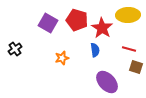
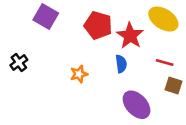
yellow ellipse: (128, 15) -> (163, 19), turned 35
purple square: (48, 23) -> (46, 16), moved

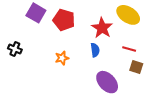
red pentagon: (98, 25) -> (64, 20), moved
black cross: (19, 62) -> (15, 49), turned -32

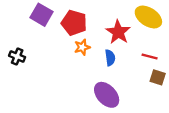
orange star: (62, 58) -> (82, 47), moved
purple ellipse: (107, 82) -> (107, 95), moved

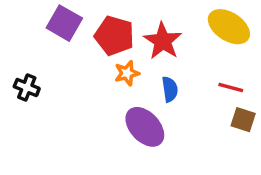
red star: (118, 32) -> (163, 41), moved
purple ellipse: (107, 95) -> (145, 127), moved

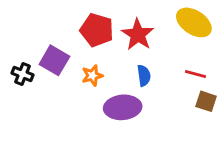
purple square: (64, 23) -> (54, 60), moved
orange star: (127, 73) -> (92, 76), moved
purple ellipse: (145, 127) -> (123, 107), turned -52

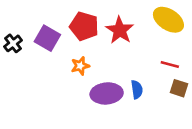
purple square: (54, 60) -> (47, 38), moved
black cross: (23, 74) -> (13, 43), moved, turned 30
blue semicircle: (144, 76) -> (137, 90), moved

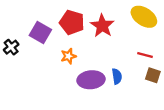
black cross: (13, 43) -> (11, 47), moved

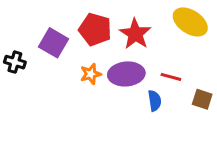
black cross: (11, 47) -> (15, 62), turned -35
red line: (145, 55) -> (171, 77), moved
purple ellipse: (91, 80) -> (126, 74), moved

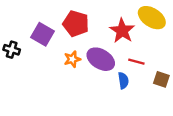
red star: (135, 34) -> (122, 31), moved
purple ellipse: (126, 74) -> (101, 59), turned 36

